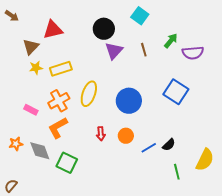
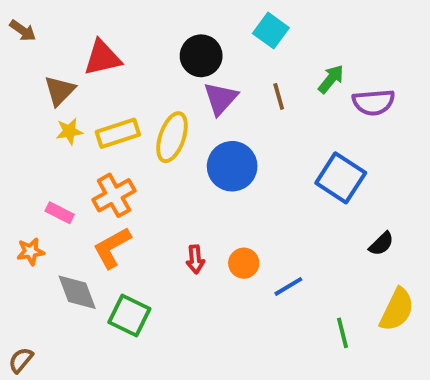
yellow ellipse: (89, 94) -> (172, 137), moved
blue circle: (129, 101) -> (232, 166), moved
orange star: (16, 144) -> (31, 252), moved
black semicircle: (169, 145) -> (381, 244), moved

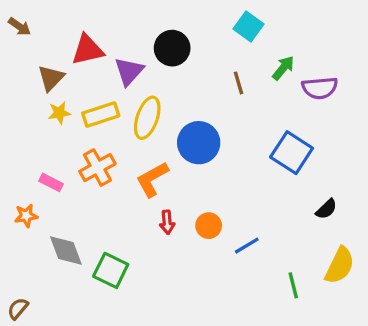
cyan square: (271, 31) -> (248, 27), moved
purple triangle: (220, 98) -> (129, 71), moved
orange L-shape: (112, 248) -> (152, 179), moved

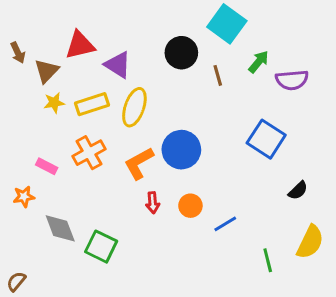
brown arrow: (19, 27) -> (18, 53), moved, turned 30
cyan square: (248, 27) -> (227, 24), size x1.4
black circle: (172, 48) -> (181, 53), moved
purple triangle: (129, 71) -> (118, 65), turned -40
blue circle: (199, 143) -> (181, 150), moved

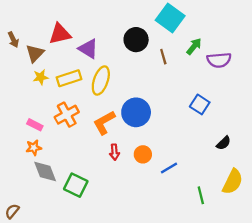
blue square: (266, 139) -> (200, 104), size x0.7
orange star: (24, 197) -> (34, 148), moved

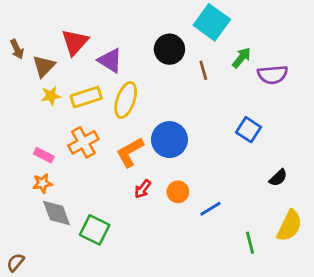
red triangle: (60, 34) -> (75, 42), turned -35
red arrow: (114, 152) -> (143, 189), turned 42

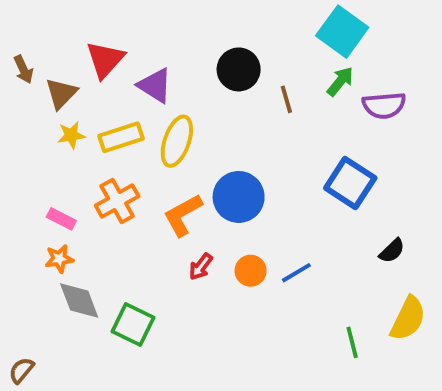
cyan square: (212, 22) -> (342, 32), moved
blue square: (249, 130) -> (350, 183), size x1.4
blue line: (210, 209) -> (296, 273), moved

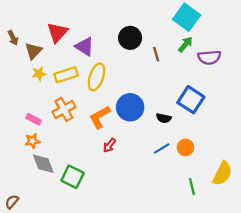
black semicircle: (392, 251) -> (164, 118), moved, turned 56
orange circle: (251, 271) -> (185, 147), moved

